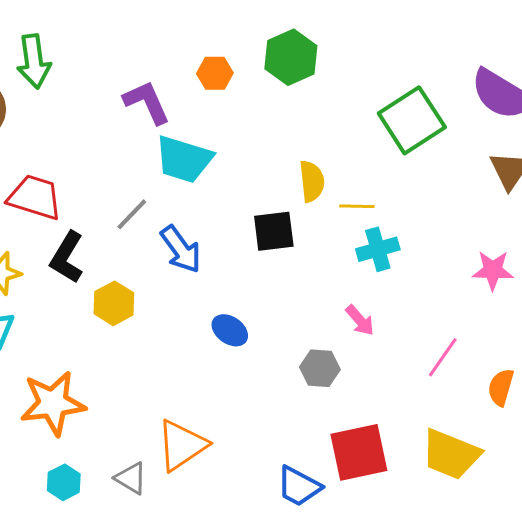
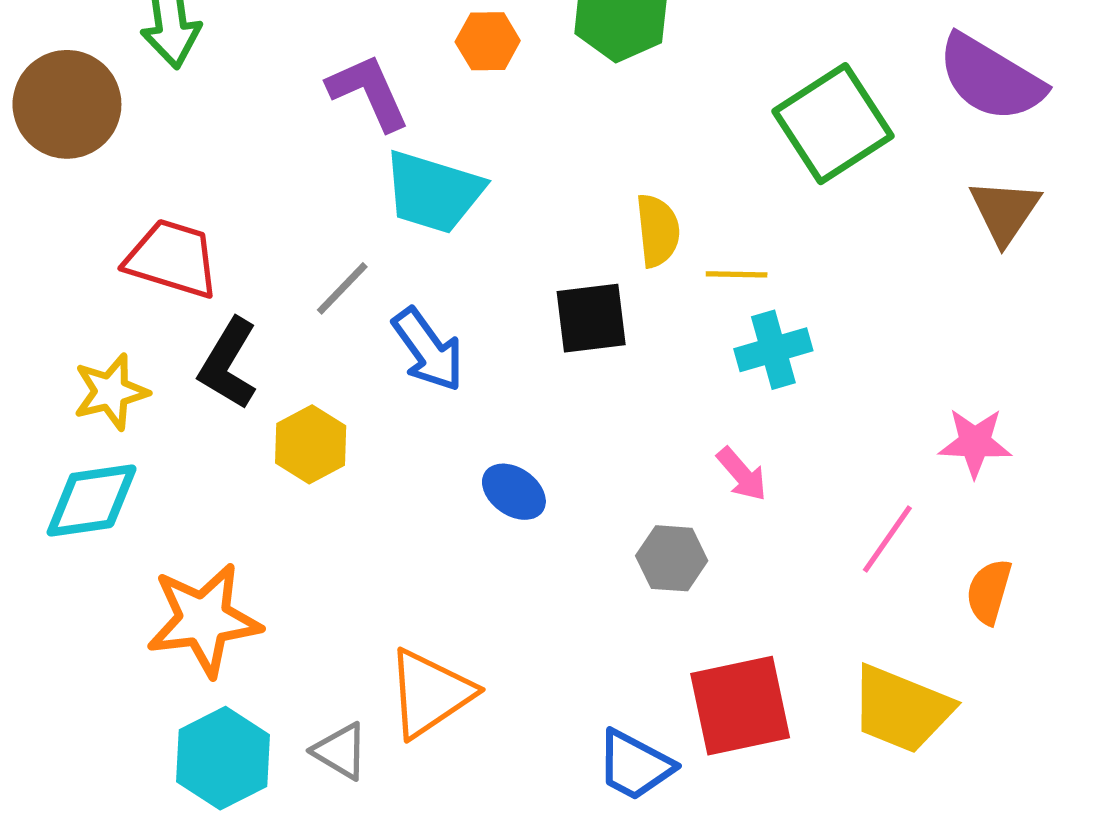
pink star: (493, 270) -> (975, 443), moved
cyan hexagon: (64, 482) -> (223, 758), size x1.6

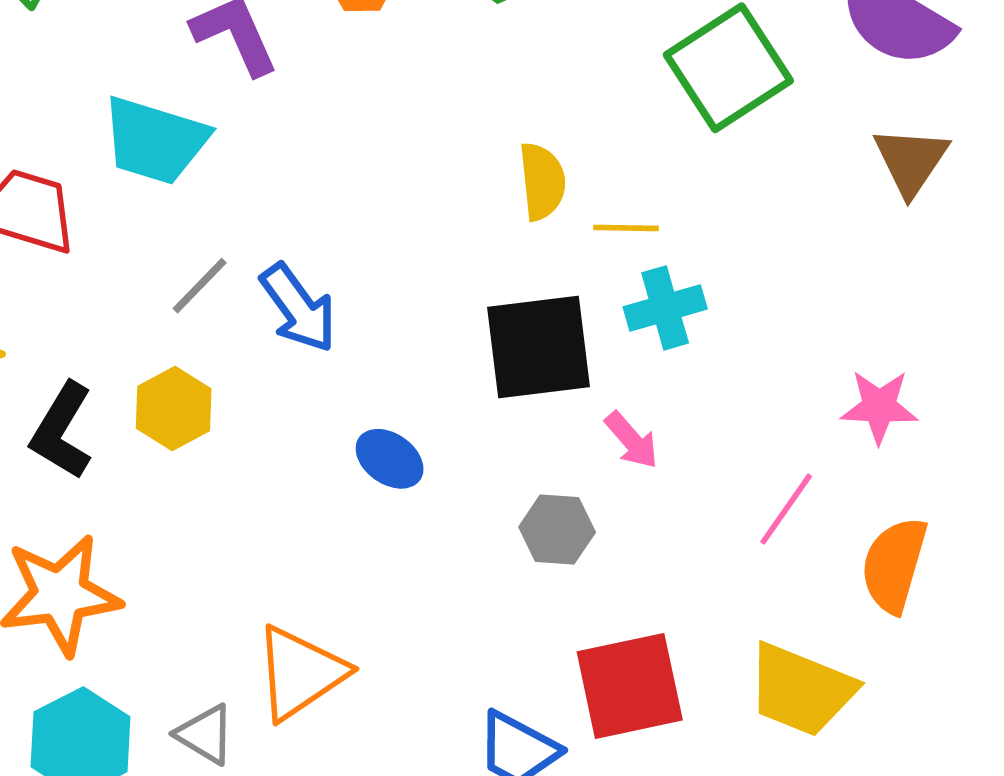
cyan trapezoid: (433, 192) -> (155, 140), moved
gray line: (342, 288) -> (200, 286), moved
black square: (591, 318) -> (538, 347), moved, size x1.4
black L-shape: (228, 364) -> (62, 431), moved
orange semicircle: (989, 592) -> (894, 565), size x1.4

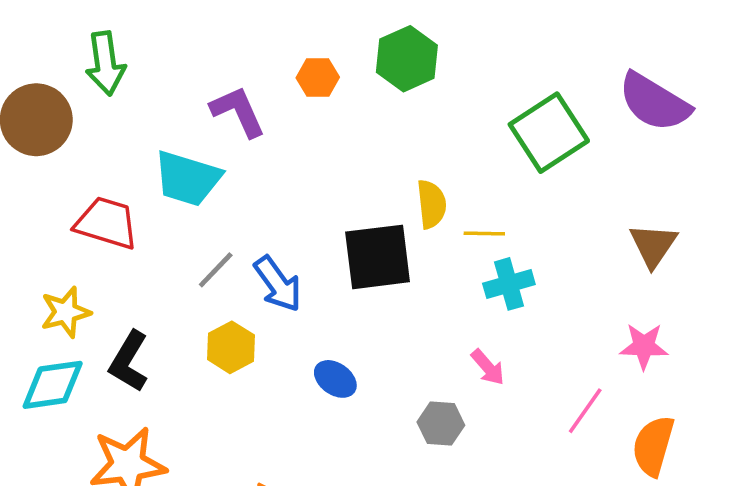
brown triangle: (911, 161) -> (653, 245), moved
black square: (538, 347) -> (378, 257), moved
yellow hexagon: (174, 409) -> (231, 347), moved

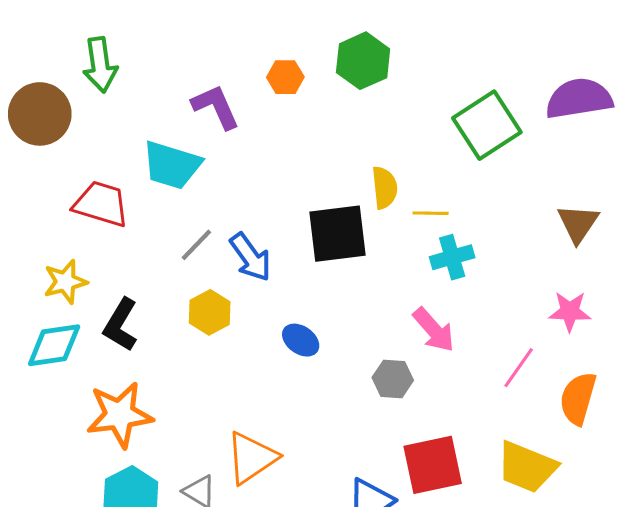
purple semicircle: (654, 102) -> (579, 99), turned 140
pink arrow: (488, 367) -> (434, 330), size x1.4

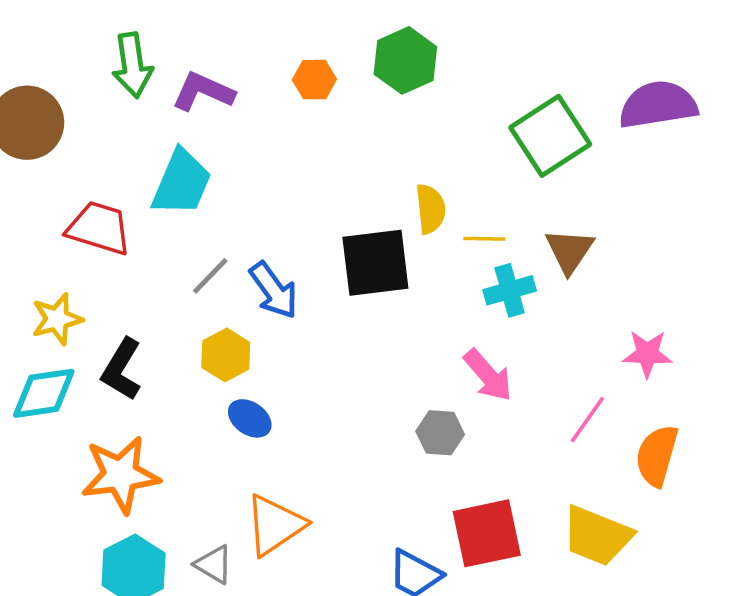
green arrow: (100, 65) -> (132, 65), moved
purple L-shape: (216, 107) -> (203, 92), moved, turned -42
cyan trapezoid: (172, 165) -> (181, 183), turned -84
brown triangle: (578, 223) -> (569, 251), moved
blue ellipse: (301, 340) -> (250, 418), moved

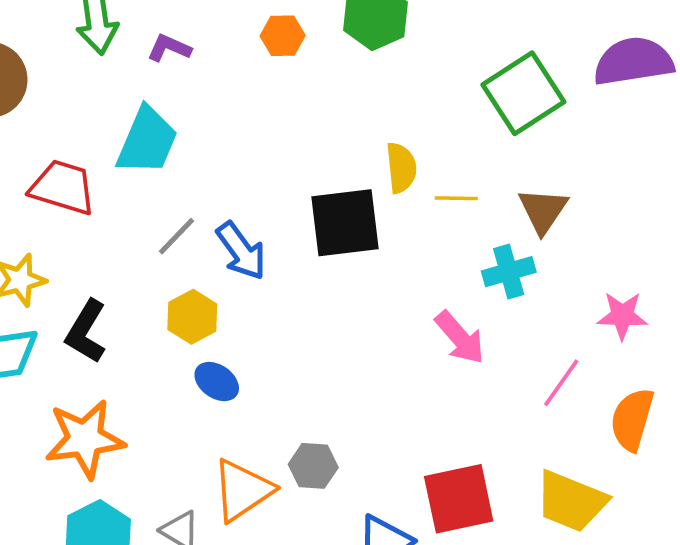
purple L-shape: (203, 92) -> (169, 48), size x0.7
cyan cross: (510, 290) -> (509, 272), moved
gray hexagon: (440, 433) -> (313, 466), moved

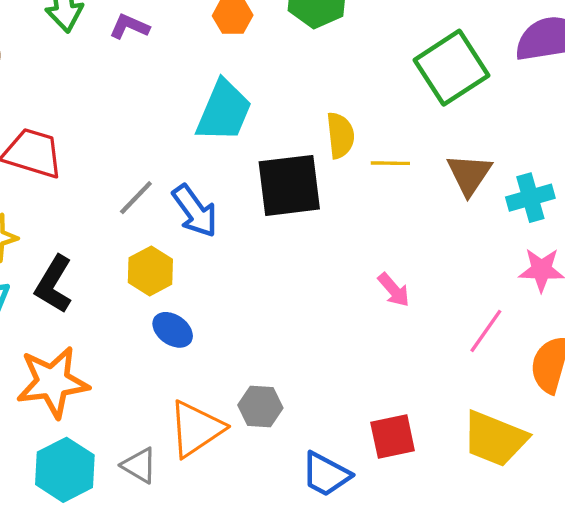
cyan trapezoid: (147, 141) -> (224, 111), moved
cyan cross: (509, 272) -> (530, 198), moved
pink arrow: (460, 338) -> (394, 290), size x0.7
red square: (459, 499) -> (393, 437), size x0.7

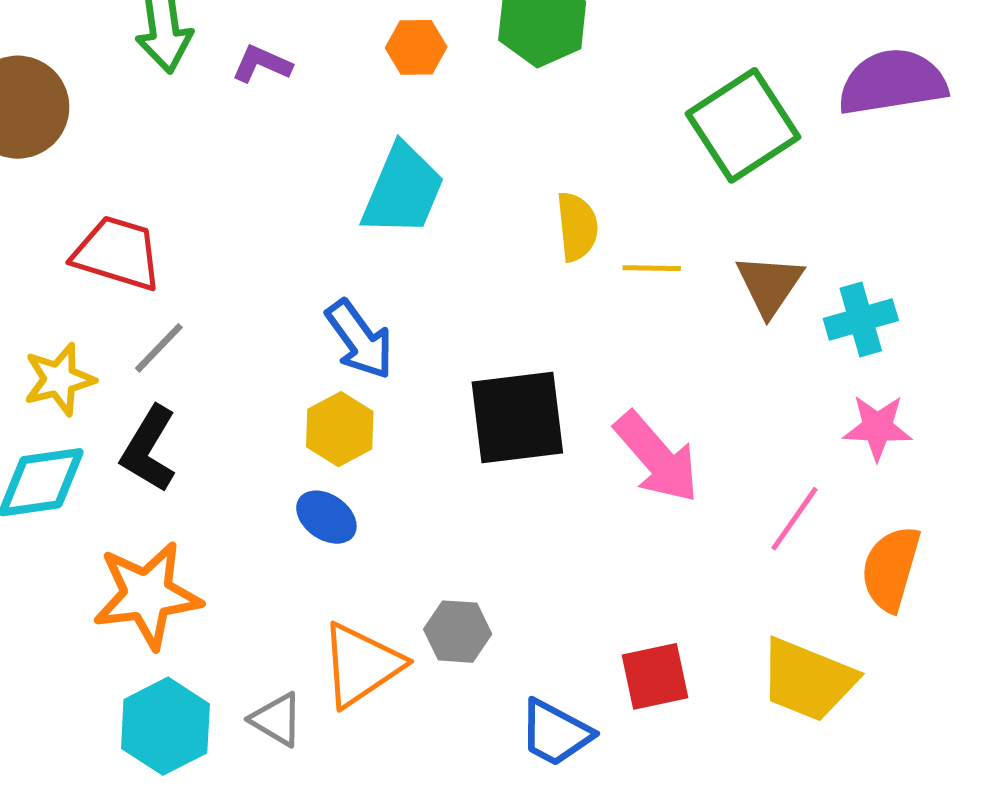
black square: (289, 185) -> (517, 417), moved
gray line: (136, 198) -> (159, 348), moved
yellow hexagon: (150, 271) -> (340, 429), moved
pink arrow: (394, 290) -> (657, 457), size x1.8

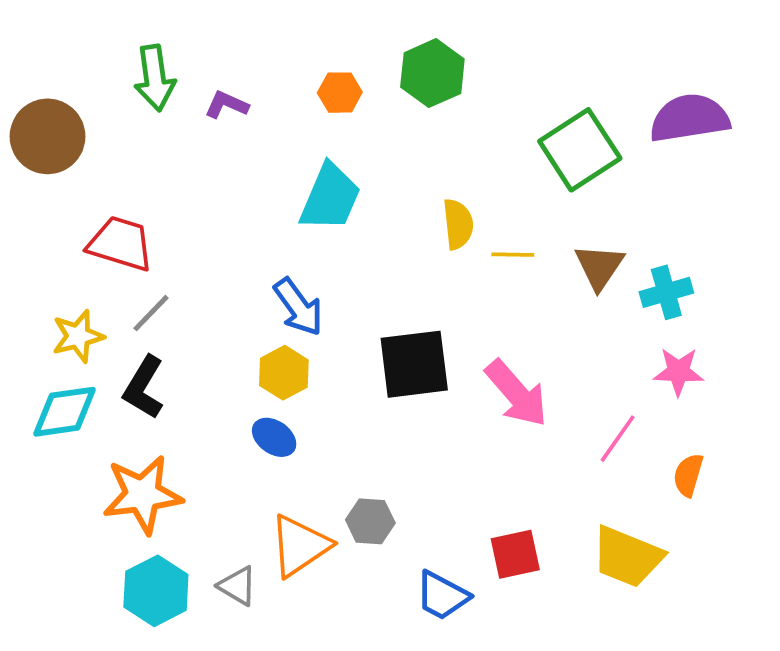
orange semicircle: (891, 569) -> (688, 475), size x0.7

